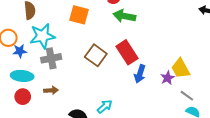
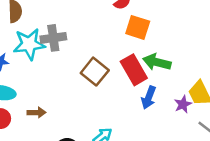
orange square: (79, 15) -> (138, 27), moved
green arrow: (124, 16) -> (157, 62), moved
gray cross: (51, 58) -> (53, 38), moved

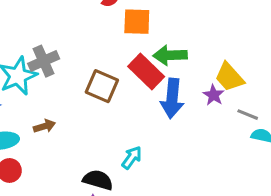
blue arrow: (149, 98) -> (172, 98), size x1.4
brown arrow: (36, 112) -> (44, 126), moved

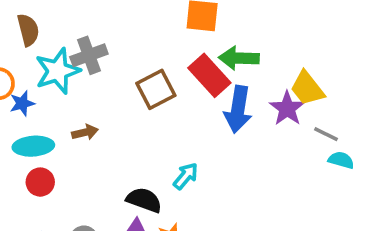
brown square: (102, 86) -> (156, 89), turned 36
purple star: (214, 95) -> (287, 108), size x1.4

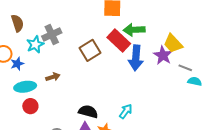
cyan star: (58, 71) -> (35, 44), size x0.7
cyan arrow: (186, 176) -> (126, 111), moved

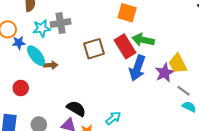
cyan ellipse: (25, 87) -> (36, 56), moved, turned 45

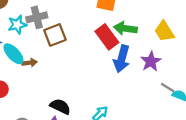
brown square: (94, 49) -> (55, 35), moved
yellow trapezoid: (178, 64) -> (164, 31), moved
gray line: (183, 91) -> (168, 88), moved

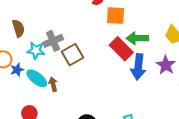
cyan star: (17, 25) -> (36, 51), turned 30
brown arrow: (30, 63) -> (53, 84), turned -88

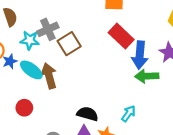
green arrow: (137, 38) -> (147, 76), moved
brown arrow: (53, 84) -> (49, 76), size x1.6

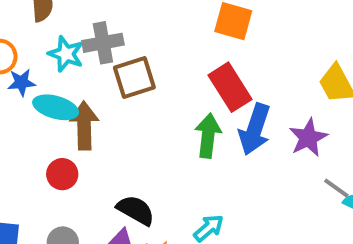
cyan ellipse: (31, 70) -> (56, 107), turned -35
green arrow: (147, 76) -> (208, 136), moved, turned 85
red circle: (24, 108) -> (62, 174), moved

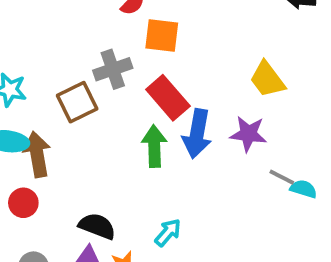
gray cross: (103, 43) -> (113, 69), moved
purple star: (308, 138) -> (248, 134), turned -30

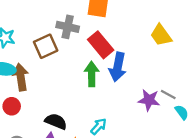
gray cross: (113, 69) -> (68, 27), turned 30
purple star: (248, 134) -> (149, 100), moved
cyan semicircle: (303, 189) -> (182, 112), moved, turned 35

